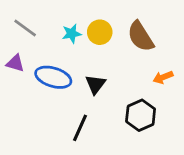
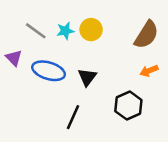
gray line: (25, 28) -> (36, 31), moved
brown semicircle: (141, 36) -> (146, 35), moved, turned -116
purple triangle: (15, 63) -> (14, 58), turned 30

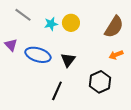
gray line: (36, 31) -> (23, 15), moved

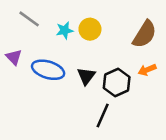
black hexagon: (100, 82) -> (117, 82), moved
black line: (57, 91) -> (103, 115), moved

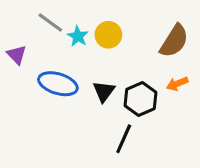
gray line: (29, 19) -> (50, 23), moved
cyan star: (65, 30) -> (78, 36), turned -30
purple triangle: (14, 57) -> (17, 55), moved

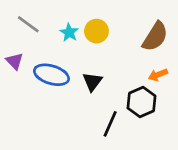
gray line: (50, 23) -> (28, 24), moved
purple triangle: (17, 55) -> (15, 61), moved
black hexagon: (140, 99) -> (142, 102), moved

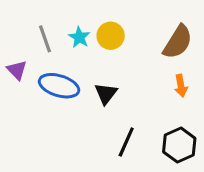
gray line: (28, 24) -> (45, 39), moved, turned 35
orange arrow: (158, 75) -> (181, 86), turned -78
black hexagon: (142, 102) -> (179, 145), moved

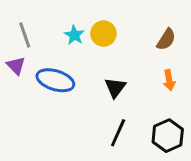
gray line: (45, 39) -> (25, 35), moved
brown semicircle: (178, 42) -> (166, 39), size x0.7
black triangle: (106, 94) -> (115, 88), moved

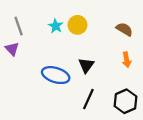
brown semicircle: (166, 39) -> (124, 29), turned -91
blue ellipse: (55, 80) -> (56, 75), moved

